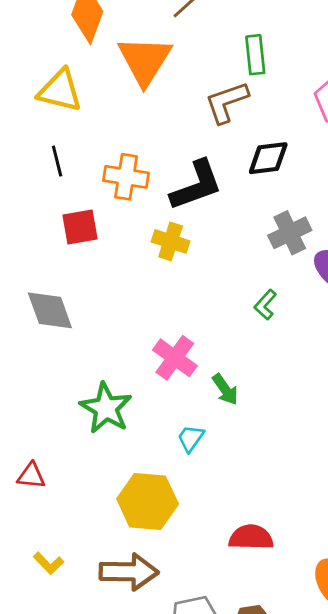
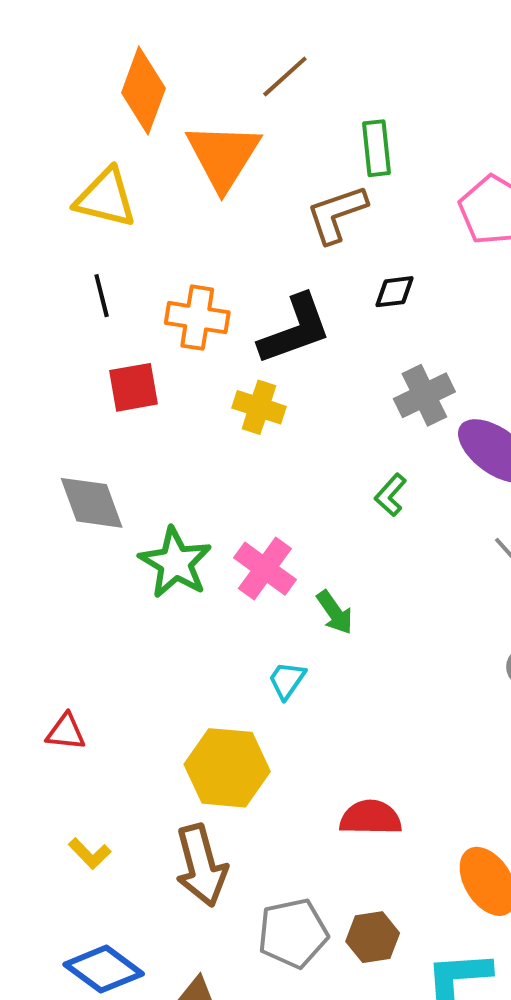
black diamond: (268, 158) -> (394, 292), size x0.7
green star: (106, 408) -> (175, 563), moved
brown arrow: (129, 572) -> (201, 865), turned 74

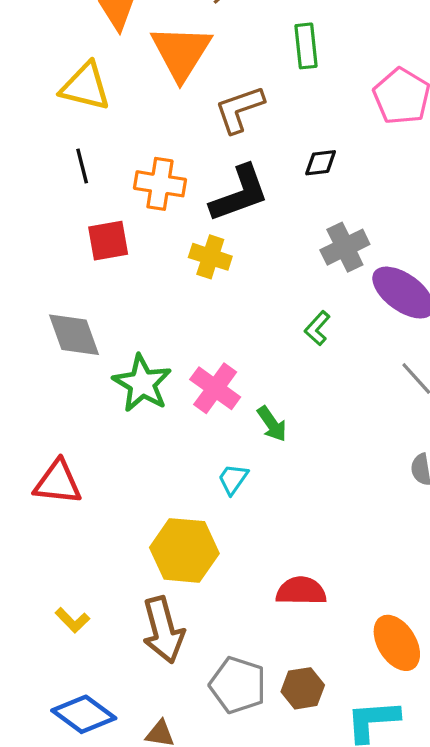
brown L-shape: (337, 214) -> (239, 109), moved
red triangle: (66, 732) -> (58, 482), moved, size x1.5
gray pentagon: (293, 933) -> (238, 685), turned 30

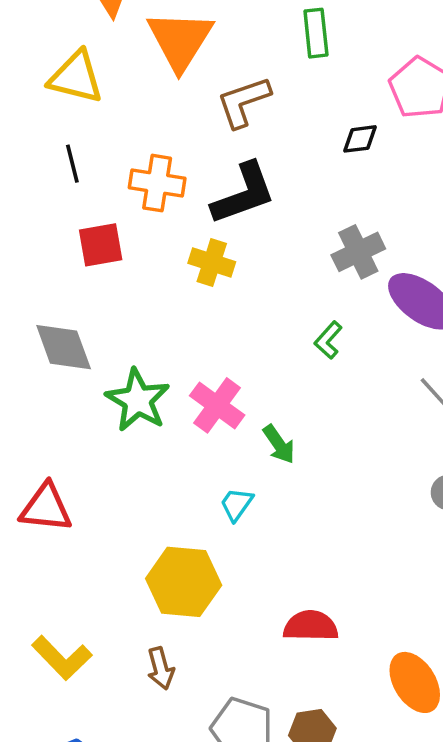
black diamond: (321, 163) -> (360, 139), moved
yellow L-shape: (72, 620) -> (62, 658), size x1.6
brown arrow: (163, 630) -> (161, 668), size x0.6

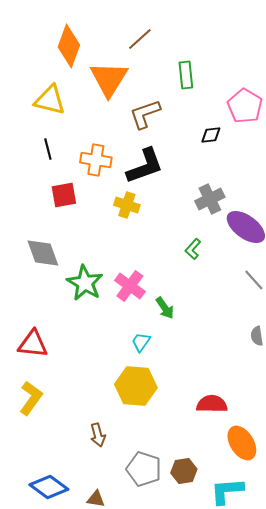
yellow hexagon: (184, 582) -> (136, 386), moved
red semicircle: (311, 626) -> (212, 404), moved
yellow L-shape: (62, 658) -> (31, 398), moved, turned -100

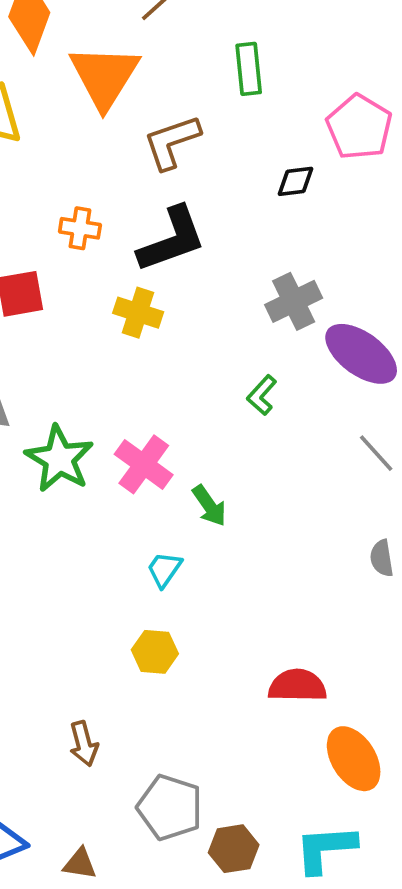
orange cross: (96, 160) -> (80, 228), size x0.7
yellow hexagon: (136, 386) -> (155, 652), size x0.6
brown hexagon: (184, 471) -> (234, 849), moved

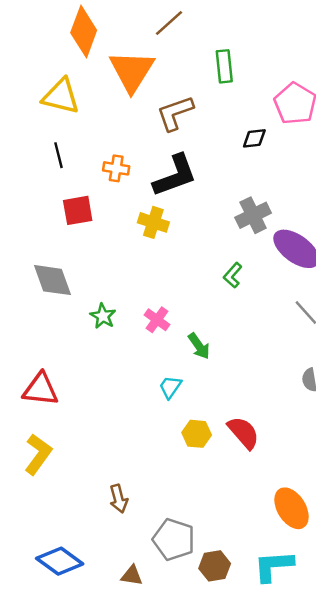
green star: (59, 459) -> (103, 316), size x0.6
pink cross: (144, 464) -> (157, 320), size x0.7
yellow hexagon: (155, 652) -> (197, 434), moved
red semicircle: (297, 686) -> (243, 433), moved, turned 48
brown triangle: (80, 864) -> (132, 576), moved

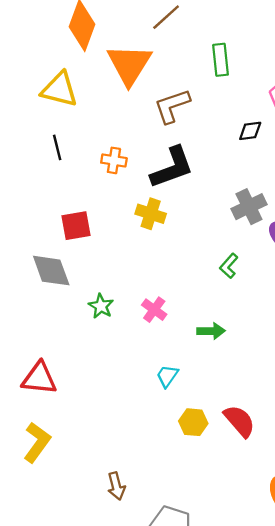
red square: (78, 210) -> (76, 226), moved
green arrow: (199, 346) -> (211, 331), moved, turned -56

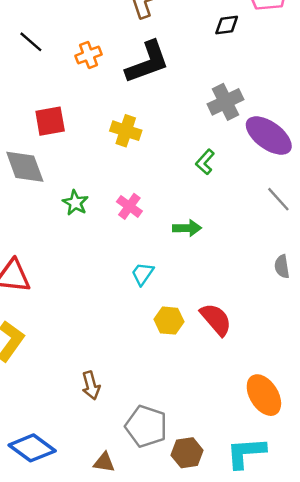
black line: (57, 147) -> (31, 42), turned -35
orange cross: (114, 160) -> (89, 55), turned -30
yellow cross: (151, 214) -> (126, 131), moved

